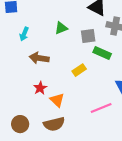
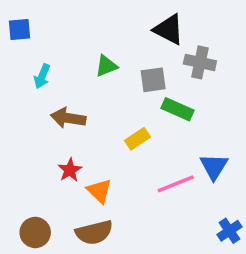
pink line: (101, 108) -> (176, 184), moved

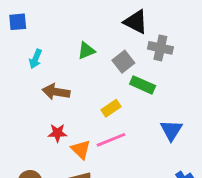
gray square: (153, 80) -> (123, 62), turned -30
red star: (70, 170) -> (57, 133), turned 30
pink line: (176, 184) -> (111, 140), moved

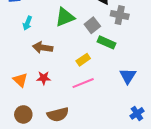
green triangle: (86, 51) -> (65, 17), size x1.5
orange triangle: (81, 149) -> (20, 80), moved

